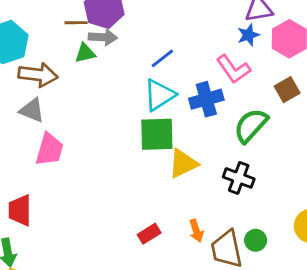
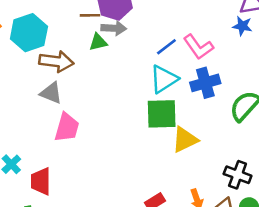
blue star: (248, 35) -> (242, 26), turned 30
pink L-shape: (233, 69) -> (198, 47), moved
black cross: (239, 178) -> (238, 175), moved

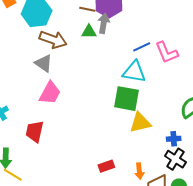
gray arrow: (114, 28) -> (104, 23), turned -96
cyan triangle: (164, 79) -> (134, 72), turned 30
blue cross: (205, 83) -> (174, 139), moved, size x0.6
red trapezoid: (41, 181) -> (35, 132), moved

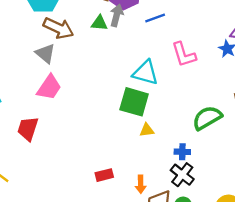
blue line: (142, 47) -> (155, 18), moved
yellow triangle: (140, 123) -> (147, 130), size x0.6

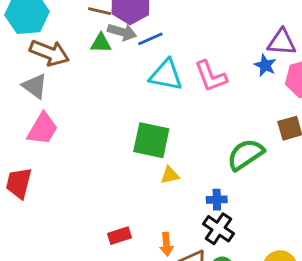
gray arrow: (117, 15) -> (122, 32), turned 95
blue line: (155, 18) -> (150, 39), moved
cyan triangle: (145, 73) -> (166, 75), moved

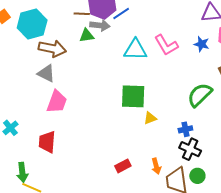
blue line: (150, 39) -> (121, 13), moved
blue star: (265, 65) -> (202, 44), moved

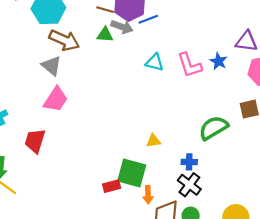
blue star: (202, 44) -> (219, 61), moved
cyan triangle: (135, 50) -> (155, 62), size x0.7
green square: (133, 96) -> (132, 173), moved

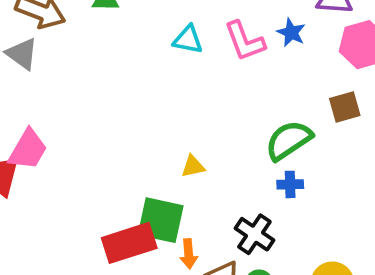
pink trapezoid: (56, 99) -> (28, 150), moved
blue cross: (189, 162) -> (290, 184), moved
red rectangle: (112, 186) -> (129, 243), size x1.8

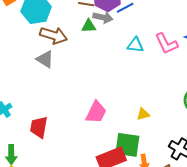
pink trapezoid: (28, 150) -> (96, 112), moved

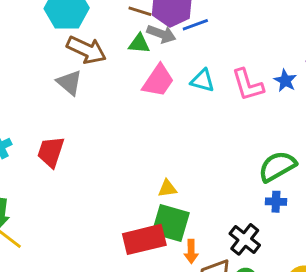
pink trapezoid: (96, 112) -> (158, 81), moved
yellow triangle: (143, 114) -> (167, 189), moved
red trapezoid: (39, 127) -> (51, 152), moved

